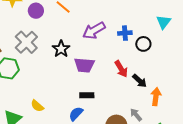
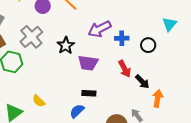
blue cross: (125, 33) -> (122, 38), moved

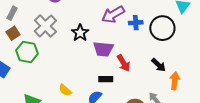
black circle: (148, 45) -> (162, 28), size x1.6
red arrow: (125, 69) -> (124, 63), moved
yellow semicircle: (39, 101) -> (65, 90), moved

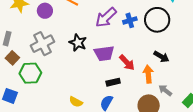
gray cross: (45, 26) -> (42, 44), turned 30
orange arrow: (175, 81) -> (148, 74), moved

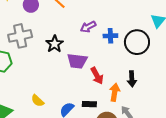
purple arrow: (106, 17) -> (88, 27), size x0.7
black arrow: (161, 57) -> (132, 79), turned 42
black rectangle: (113, 82) -> (89, 104), moved

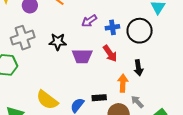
black star: (55, 44) -> (58, 42), turned -30
red arrow: (97, 76) -> (110, 53), moved
yellow semicircle: (38, 101) -> (47, 100), size x1.6

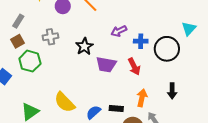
gray cross: (23, 38) -> (50, 37), size x0.7
black star: (58, 42) -> (84, 46), turned 30
black arrow: (138, 68) -> (172, 91), moved

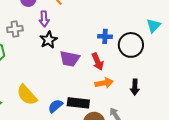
purple arrow: (119, 31) -> (44, 19), moved, turned -70
orange arrow: (142, 98) -> (104, 83), moved, turned 66
black rectangle: (116, 108) -> (78, 103), size x1.5

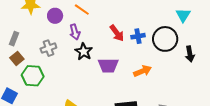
red arrow: (98, 62) -> (117, 33), moved
orange arrow: (104, 83) -> (143, 71), moved
black arrow: (135, 87) -> (190, 54), moved

